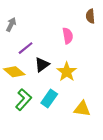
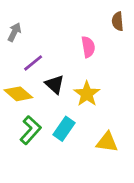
black triangle: (42, 65) -> (55, 84), turned -42

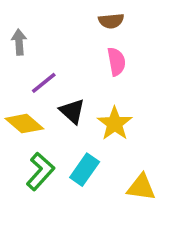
brown semicircle: (118, 21) -> (111, 21), moved, turned -90
gray arrow: (14, 32) -> (19, 42), turned -30

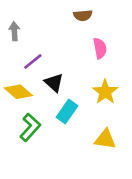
pink semicircle: (116, 62) -> (100, 48), moved
yellow star: (115, 124) -> (105, 92), moved
cyan rectangle: (85, 170) -> (67, 112), moved

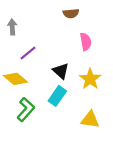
black triangle: (54, 83) -> (61, 71), moved

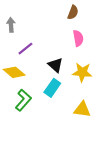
brown semicircle: (71, 13) -> (73, 12), moved, turned -64
yellow star: (90, 79) -> (82, 72), turned -30

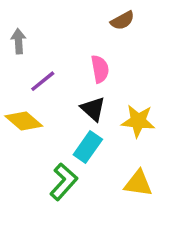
brown semicircle: (73, 12) -> (122, 20), turned 40
pink semicircle: (78, 38) -> (100, 69), moved
green L-shape: (23, 100) -> (64, 182), moved

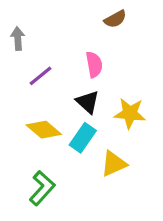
yellow diamond: (24, 121) -> (44, 130), moved
green L-shape: (64, 182) -> (42, 188), moved
yellow triangle: (138, 183) -> (114, 164), moved, turned -32

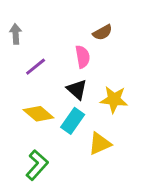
brown semicircle: (115, 19) -> (103, 32), moved

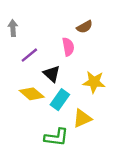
black triangle: (77, 89) -> (52, 74), moved
green L-shape: (37, 165) -> (56, 137), moved, turned 55

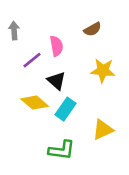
pink semicircle: (68, 47) -> (56, 46), moved
yellow star: (94, 82) -> (103, 70), moved
yellow triangle: (82, 118) -> (103, 130), moved

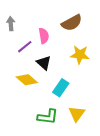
brown semicircle: (93, 29) -> (72, 23), size x1.5
cyan rectangle: (65, 109) -> (61, 88), moved
yellow triangle: (103, 130) -> (77, 114), moved, turned -30

